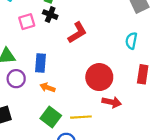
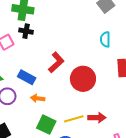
red L-shape: (77, 33) -> (56, 62), moved
blue rectangle: (41, 63) -> (27, 77), turned -54
red arrow: (112, 102) -> (97, 118), moved

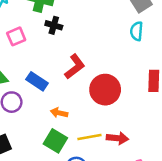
black cross: (26, 31) -> (54, 25), moved
cyan semicircle: (105, 39) -> (137, 31), moved
orange arrow: (38, 98) -> (59, 113), moved

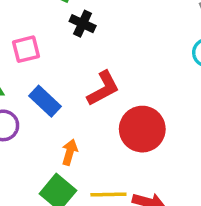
pink square: (16, 36) -> (26, 49), moved
orange arrow: (59, 113) -> (70, 152), turned 84

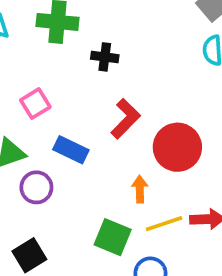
black cross: (83, 24) -> (105, 57), moved
orange arrow: (70, 152) -> (140, 189), moved

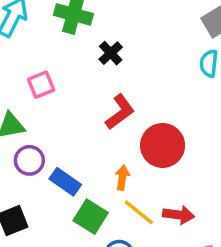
black cross: (105, 57) -> (111, 53), turned 30
blue rectangle: (71, 150) -> (65, 182), moved
yellow line: (164, 224) -> (139, 212), turned 48

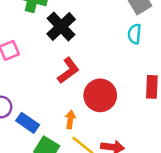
black cross: (111, 53) -> (61, 27), size x1.6

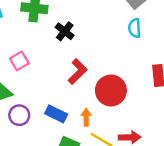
black cross: (61, 27) -> (65, 31), size x0.7
blue rectangle: (28, 123) -> (56, 114), moved

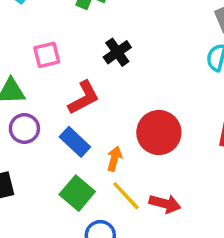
black cross: (65, 31) -> (117, 52), moved
red L-shape: (77, 72) -> (84, 98), moved

